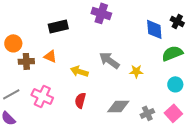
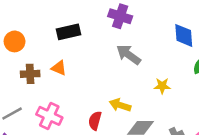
orange circle: (13, 43) -> (15, 41), moved
gray arrow: (109, 60) -> (129, 55), moved
yellow arrow: (79, 71) -> (120, 105), moved

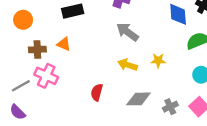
yellow arrow: (120, 105) -> (127, 65), moved
pink cross: (49, 116) -> (46, 76), moved

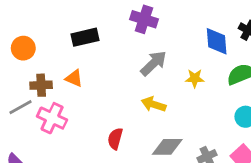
gray arrow: (127, 32) -> (154, 63), turned 100
yellow star: (158, 60) -> (195, 78), moved
gray line: (21, 86) -> (21, 107), moved

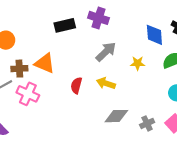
black rectangle: (85, 37) -> (65, 25), moved
orange triangle: (74, 78) -> (45, 63), size x1.5
red semicircle: (115, 139) -> (76, 85), moved

